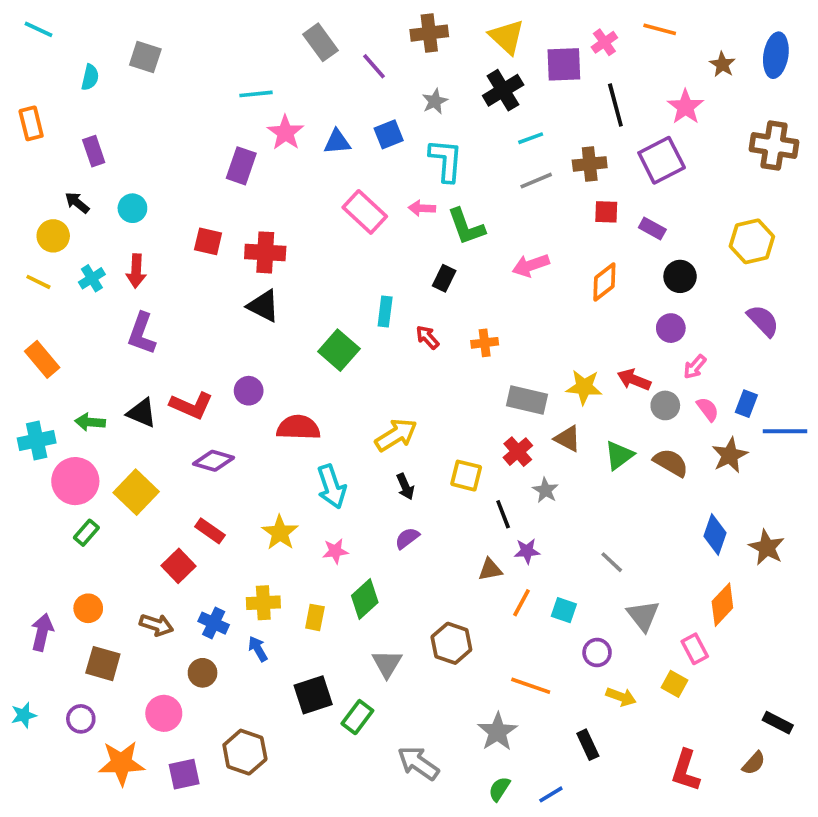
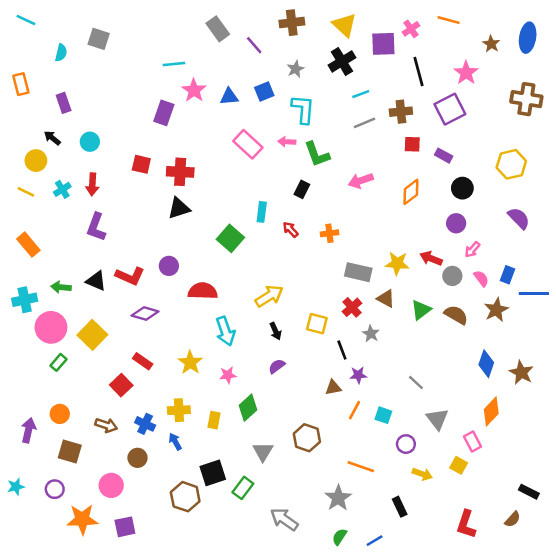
black triangle: (263, 306) -> (179, 208), turned -45
brown hexagon: (245, 752) -> (185, 497), moved

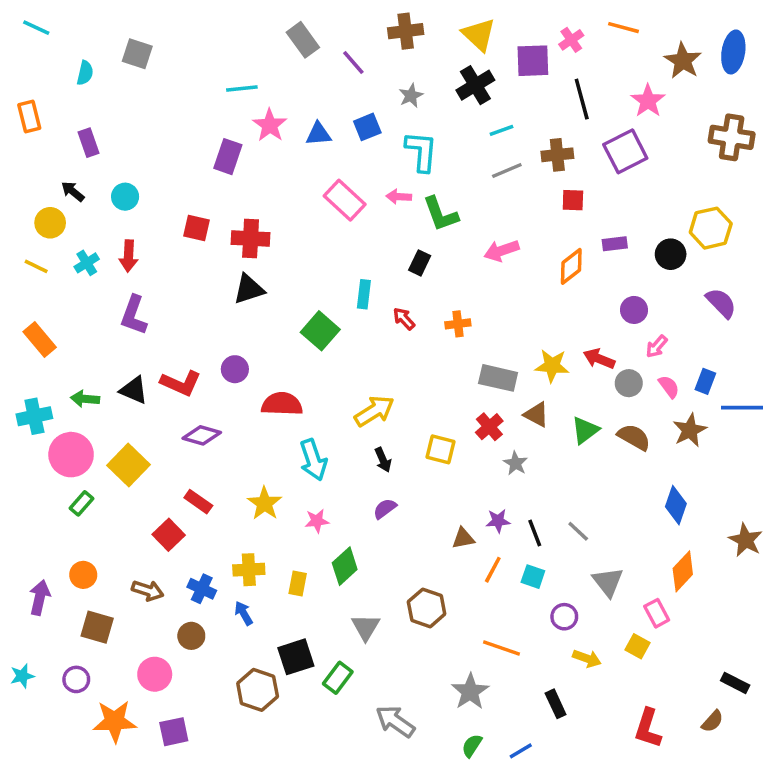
brown star: (491, 44) -> (683, 61), size x1.5
purple rectangle: (444, 156) -> (615, 244), moved, turned -36
black circle: (462, 188) -> (671, 254), moved
black line: (342, 350) -> (535, 533), moved
brown star: (521, 373) -> (746, 540), moved

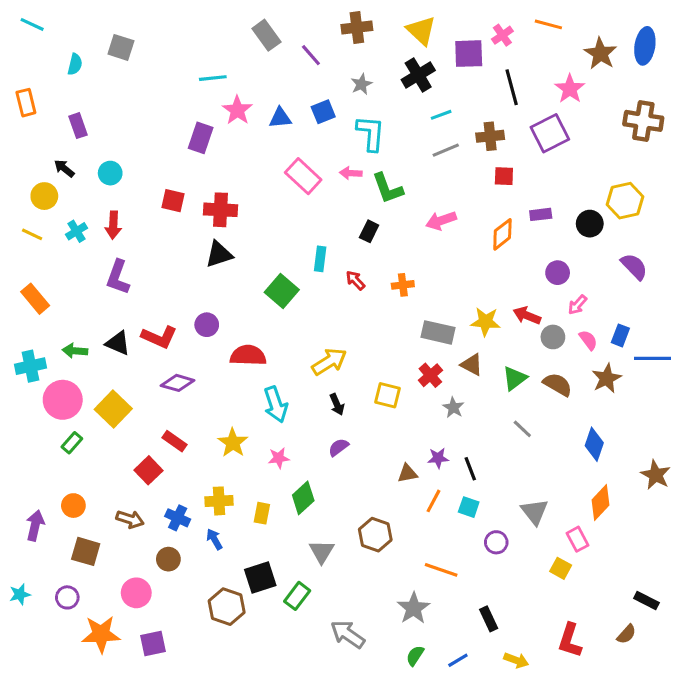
gray line: (578, 531) -> (522, 429), moved
yellow arrow: (587, 659) -> (516, 660), moved

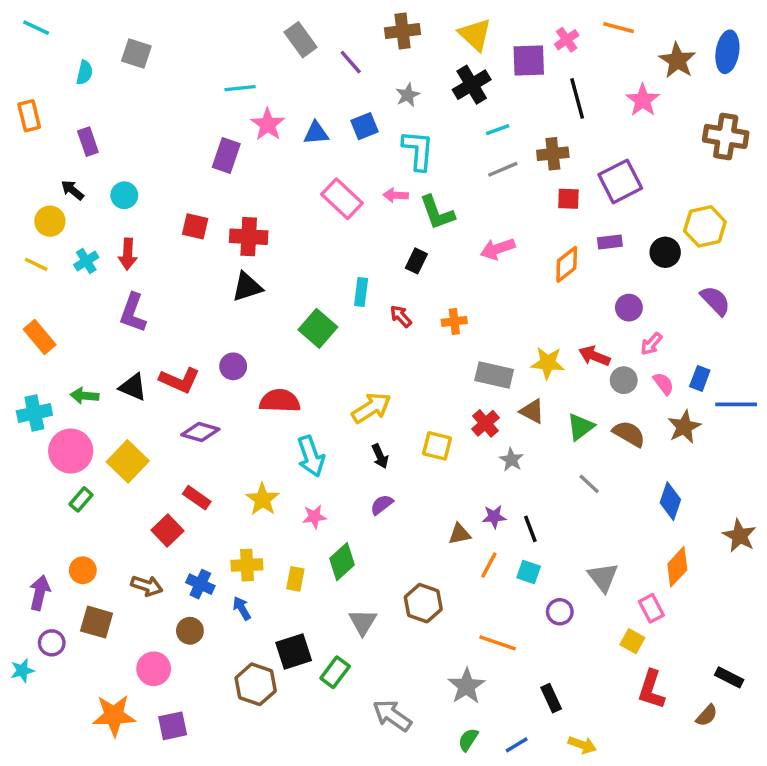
purple square: (550, 133) -> (620, 181), moved
purple circle: (67, 597) -> (52, 643), moved
red L-shape: (570, 640) -> (651, 690), moved

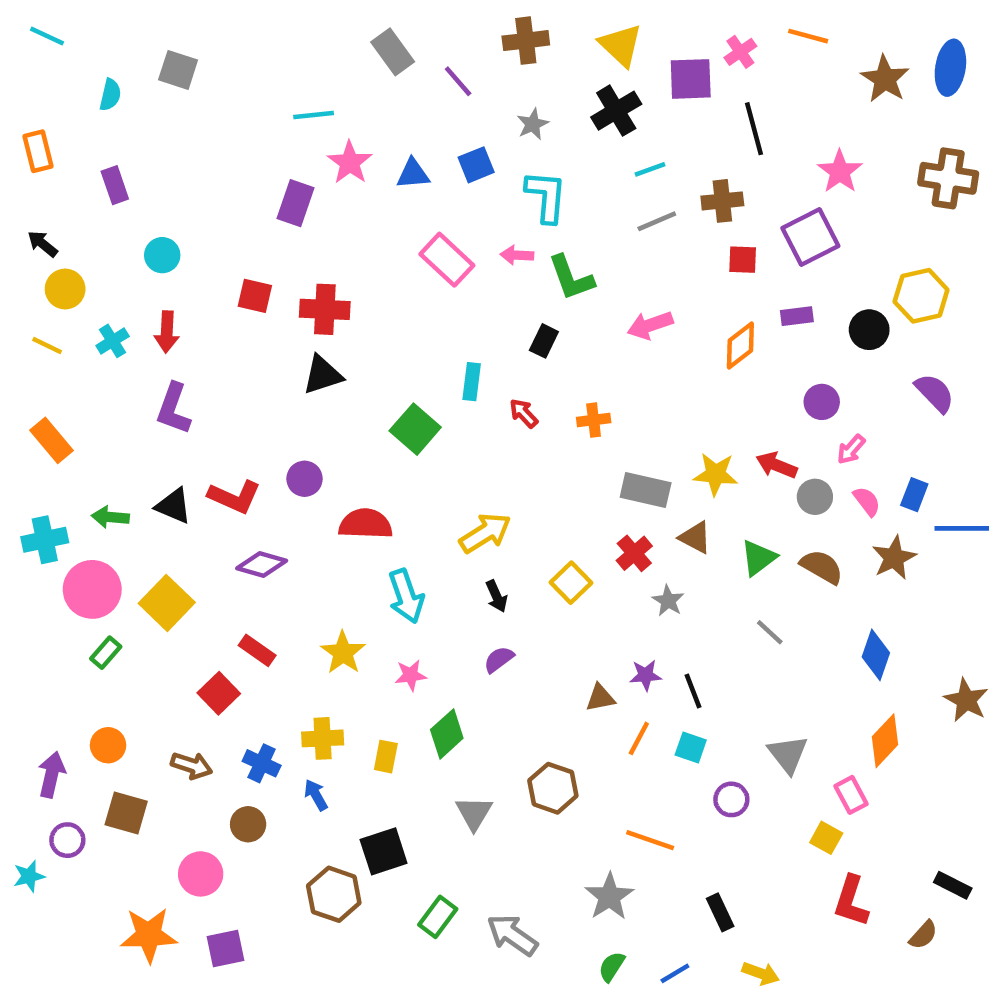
pink star: (643, 100) -> (840, 172), moved
black arrow: (72, 190) -> (43, 244), moved
yellow square: (437, 446) -> (571, 583), turned 32
green rectangle: (335, 672) -> (438, 917), moved

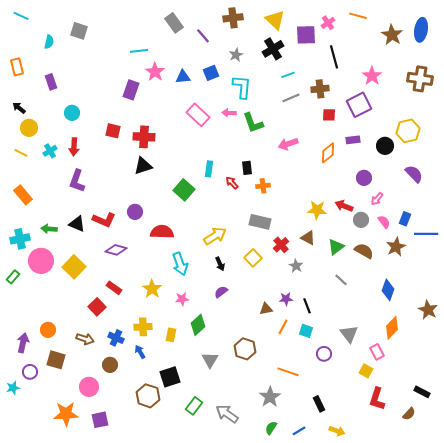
black rectangle: (544, 341) -> (247, 168), moved, turned -32
gray rectangle: (646, 490) -> (260, 222), moved
green rectangle: (106, 653) -> (13, 277), moved

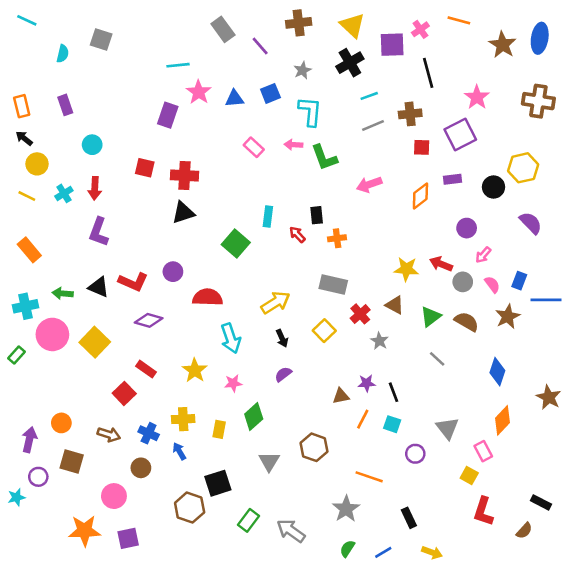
orange rectangle: (17, 67) -> (22, 106), moved
pink rectangle: (198, 115) -> (254, 147), size x0.7

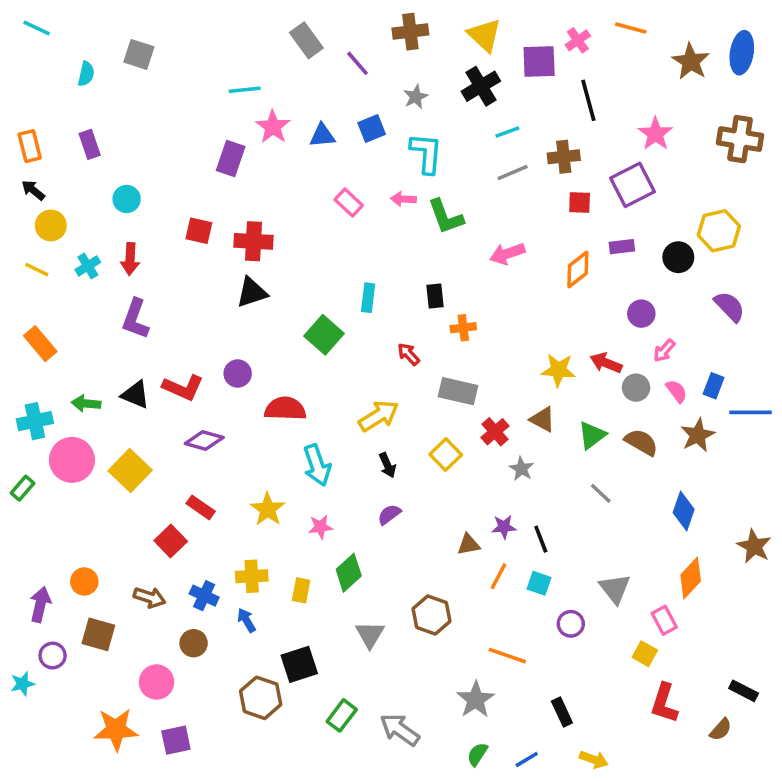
red arrow: (297, 234) -> (409, 354), moved

